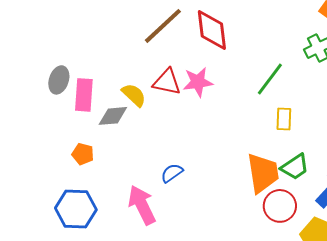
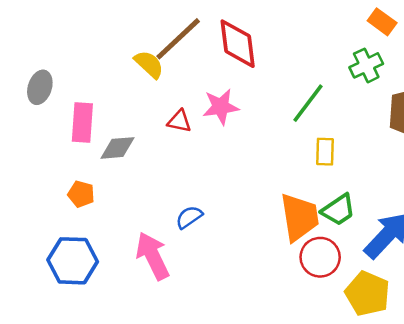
gray ellipse: (59, 80) -> (40, 87), moved
red triangle: (167, 82) -> (179, 121), moved, size x0.7
yellow semicircle: (134, 95) -> (149, 64), moved

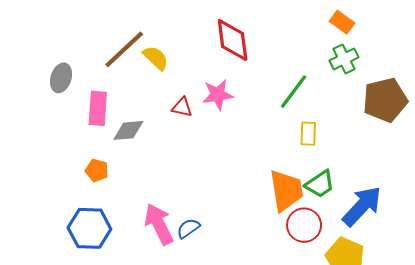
orange rectangle: (382, 22) -> (342, 22), moved
brown line: (178, 39) -> (124, 49), moved
blue semicircle: (189, 217) -> (188, 228), moved

